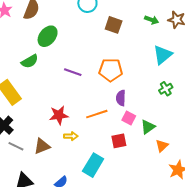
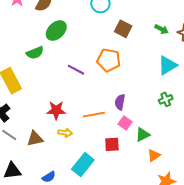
orange pentagon: (111, 70) -> (109, 60), moved

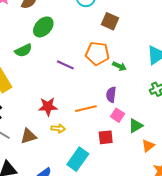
green arrow: (161, 29) -> (119, 66), moved

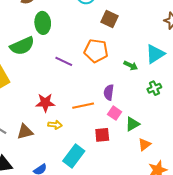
green ellipse: (43, 27) -> (43, 23), turned -50
green semicircle: (23, 50) -> (22, 46), size x1.4
green arrow: (119, 66) -> (131, 66), moved

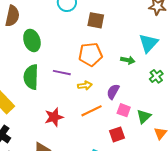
green semicircle: (22, 46) -> (31, 77), moved, turned 130
purple semicircle: (109, 92) -> (113, 92), turned 35
yellow arrow: (55, 125) -> (85, 85), moved

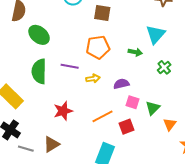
green ellipse: (32, 40) -> (39, 35), turned -30
purple semicircle: (113, 92) -> (121, 84), turned 49
orange line: (91, 111) -> (103, 116), moved

